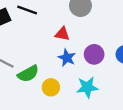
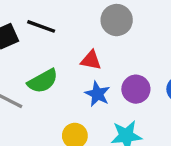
green semicircle: (28, 74) -> (43, 81), moved

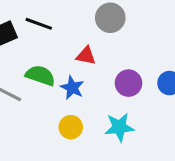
green semicircle: (43, 81) -> (40, 75), turned -132
blue star: (97, 94) -> (72, 88), moved

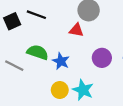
red triangle: (86, 56) -> (76, 30), moved
cyan star: (119, 127) -> (83, 90), moved, turned 30

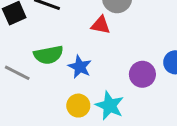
green semicircle: (38, 52) -> (48, 55), turned 150
purple circle: (102, 58) -> (142, 74), moved

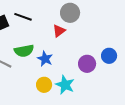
red triangle: (101, 25) -> (59, 31), turned -48

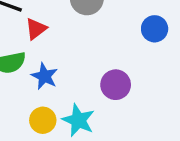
red triangle: (59, 31) -> (36, 29), moved
blue circle: (109, 56) -> (155, 29), moved

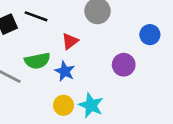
red triangle: (36, 29) -> (70, 41), moved
purple circle: (116, 85) -> (124, 65), moved

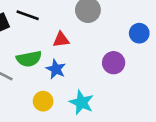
red triangle: (70, 41) -> (61, 40), turned 30
yellow circle: (63, 105) -> (43, 101), moved

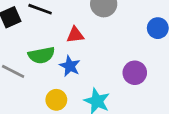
purple circle: (114, 63) -> (135, 73), moved

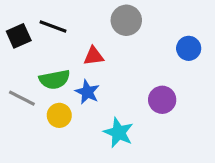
yellow circle: (56, 100) -> (59, 115), moved

